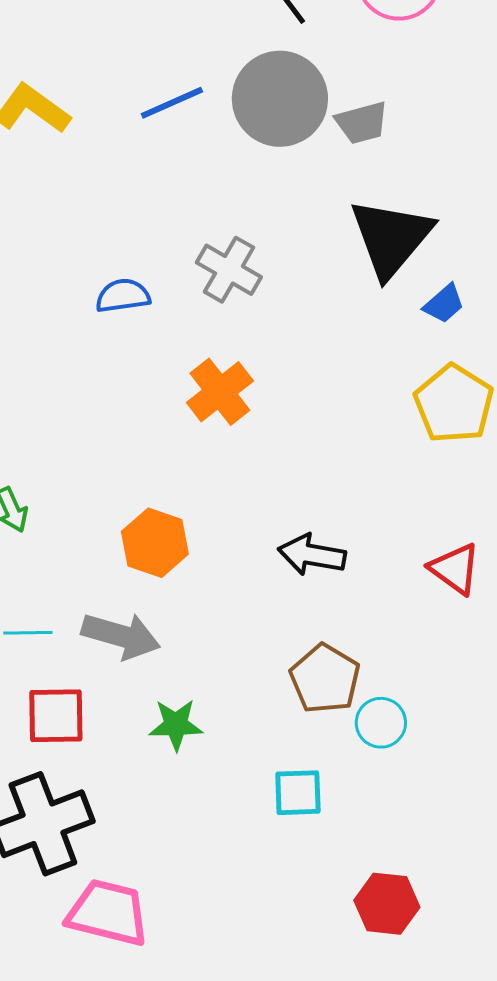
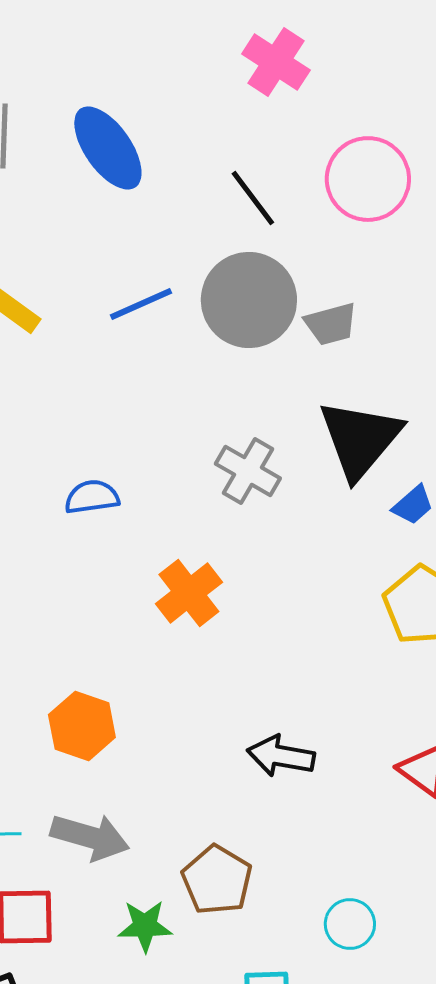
gray cross: (229, 270) -> (248, 471), moved
orange hexagon: (155, 543) -> (82, 726), moved
brown pentagon: (325, 679) -> (217, 880), moved

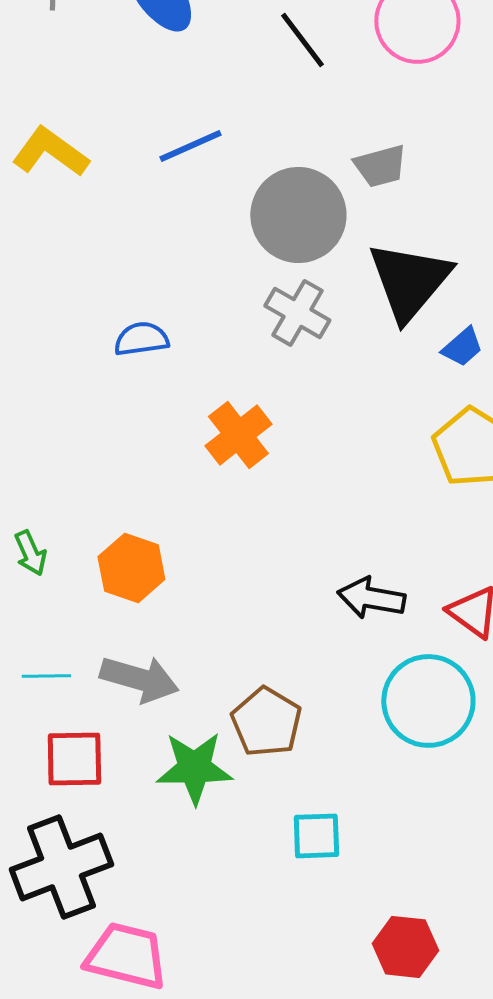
gray circle: (249, 300) -> (298, 215), moved
black arrow: (281, 756) -> (371, 598), moved
cyan circle: (350, 924) -> (428, 701), moved, size x1.8
green star: (145, 926) -> (194, 768), size x1.4

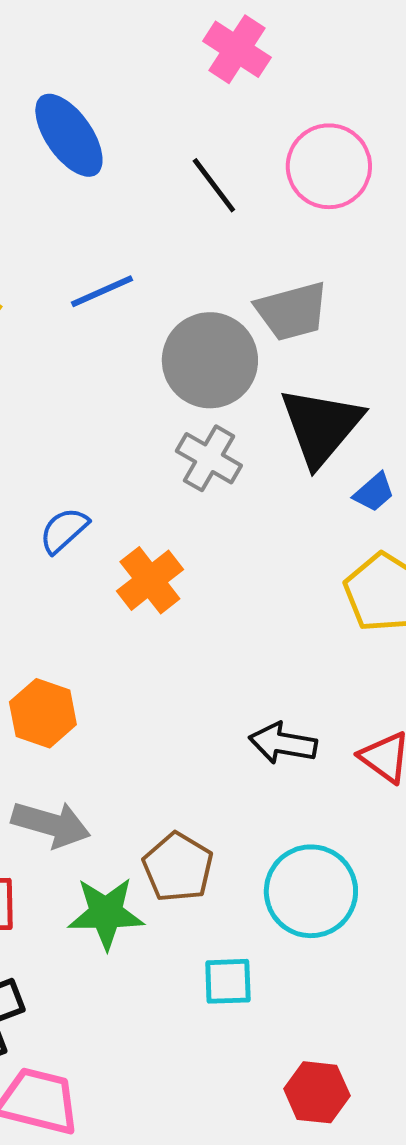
gray trapezoid: (380, 166) -> (292, 311), size x1.4
blue semicircle: (141, 339) -> (64, 530), moved, turned -34
cyan circle: (428, 701) -> (311, 891), moved

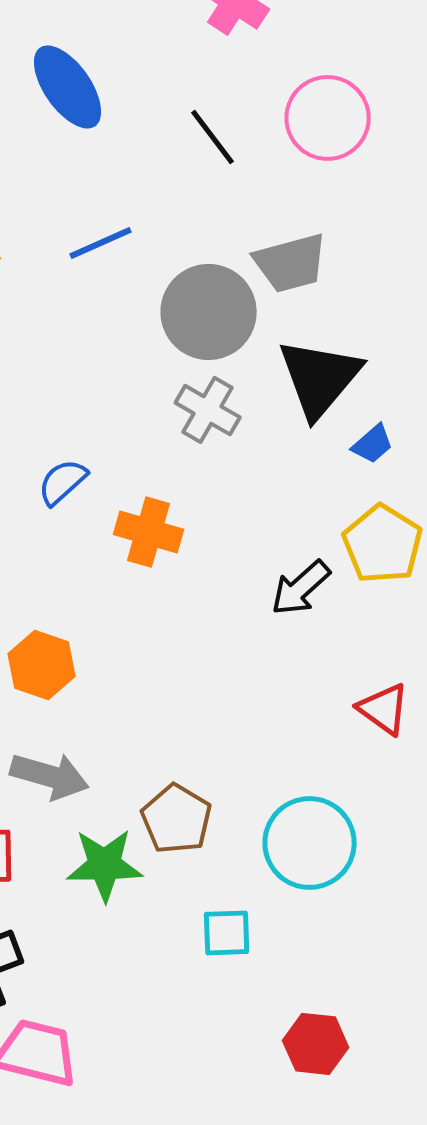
orange cross: (150, 580) -> (149, 532), turned -36
black arrow: (283, 743) -> (301, 588), moved, turned -52

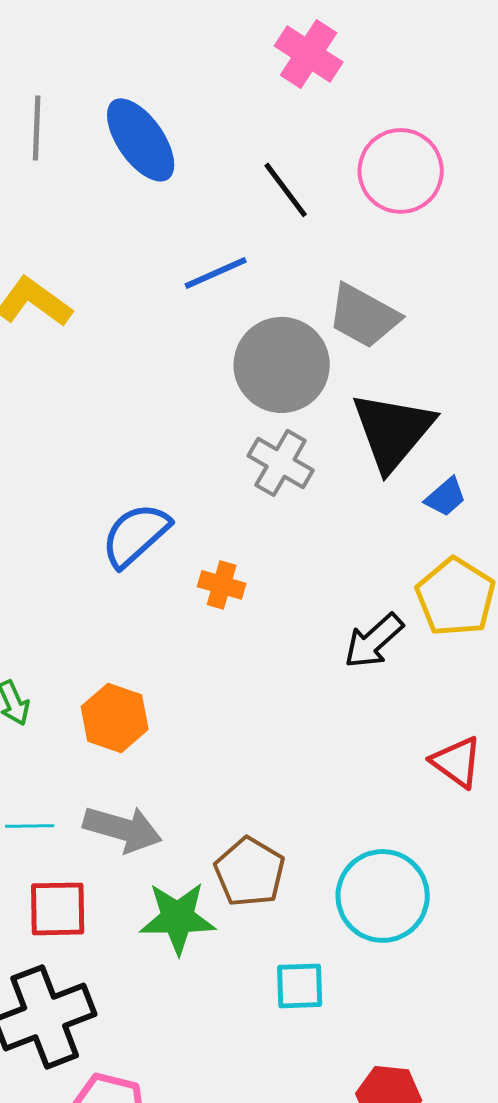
blue line: (101, 243) -> (216, 273), moved
gray trapezoid: (291, 263) -> (364, 316), turned 44
blue semicircle: (63, 482) -> (136, 535), size x1.4
orange cross: (149, 532) -> (222, 585), size x0.7

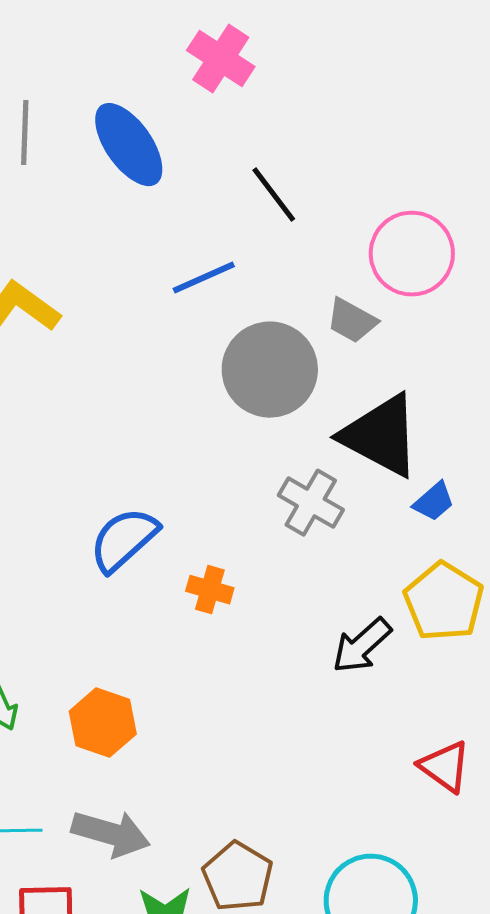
pink cross: (309, 54) -> (221, 59), moved
pink circle: (401, 171) -> (412, 254), moved
gray trapezoid: (364, 316) -> (352, 321), size x0.7
black triangle: (393, 431) -> (381, 436), turned -42
gray cross: (281, 463) -> (311, 503), moved

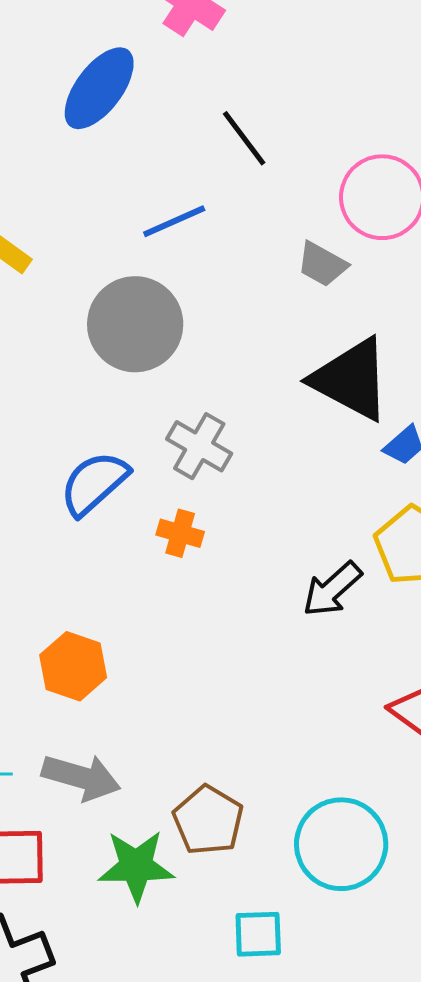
blue ellipse: (129, 145) -> (99, 88), turned 72
gray circle: (270, 370) -> (135, 324), moved
gray cross: (311, 503) -> (199, 446), moved

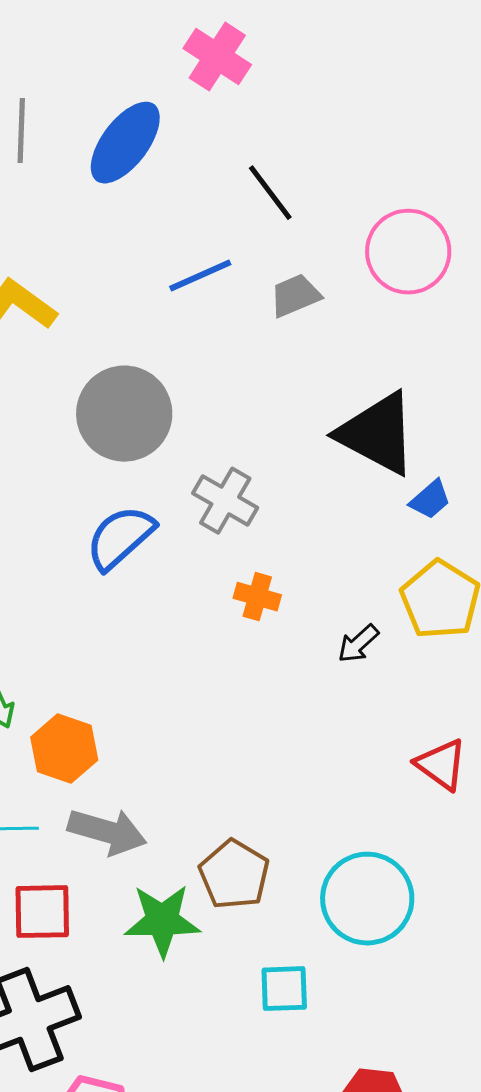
gray trapezoid: (322, 264) -> (295, 296), moved, turned 128
gray circle: (135, 324) -> (124, 414), moved
orange cross: (180, 533) -> (257, 597), moved
black arrow: (332, 589) -> (358, 644), size x0.7
orange hexagon: (73, 666) -> (64, 749), moved

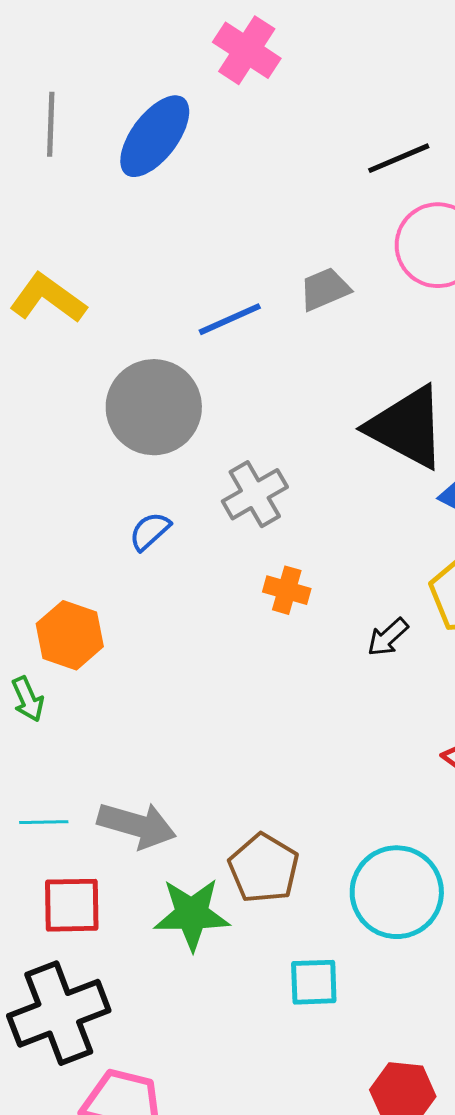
black line: (270, 193) -> (399, 158), moved, turned -76
blue line: (200, 276) -> (230, 319), moved
gray cross: (225, 501) -> (255, 494), turned 30
blue semicircle: (120, 538) -> (150, 531), size x0.6
orange hexagon: (64, 749) -> (70, 635), moved

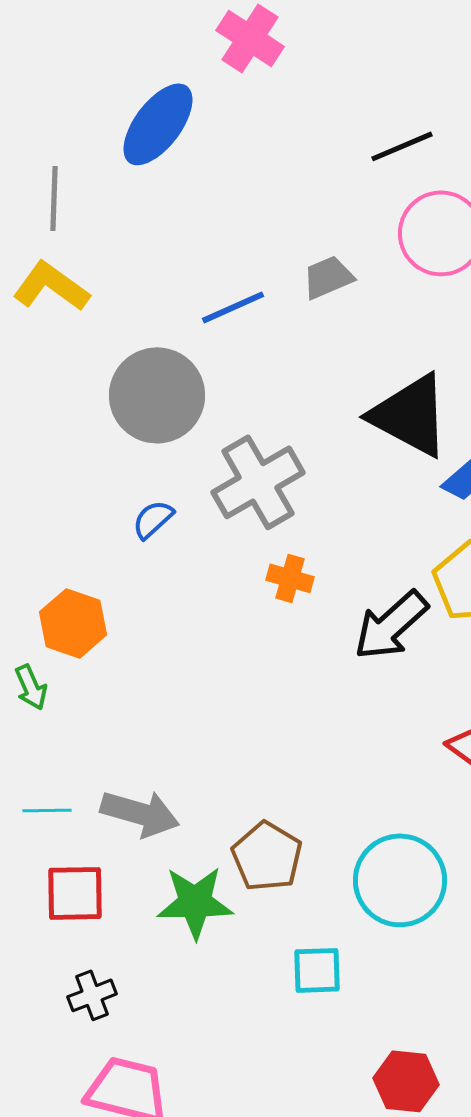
gray line: (51, 124) -> (54, 198), moved
gray cross: (255, 494) -> (258, 482), size x1.4
black arrow: (388, 637) -> (391, 625), size x1.8
black cross: (59, 1013) -> (92, 995), moved, size x0.5

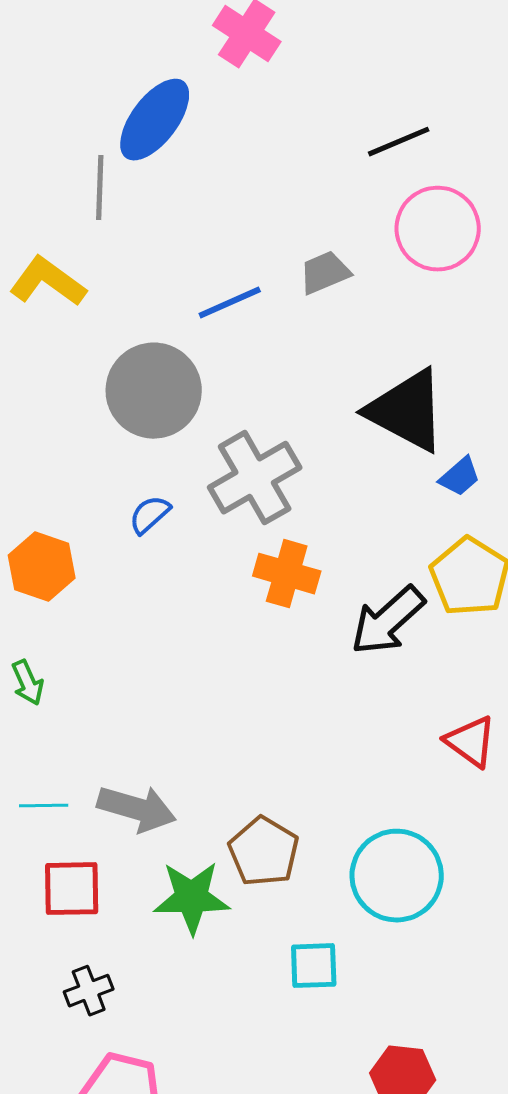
gray line: (54, 198) -> (100, 188), moved
orange cross: (290, 578) -> (287, 574), size x1.4
orange hexagon: (73, 623) -> (42, 567), moved

